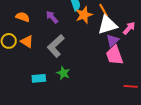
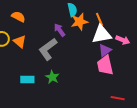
purple arrow: (52, 17) -> (60, 30), moved
pink arrow: (129, 28) -> (123, 40), turned 64

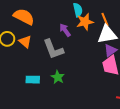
orange semicircle: (18, 17) -> (24, 17), size x1.5
gray L-shape: (48, 49) -> (53, 49), turned -75

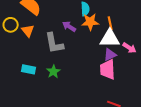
purple arrow: (65, 30) -> (69, 26), turned -32

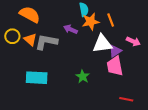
white triangle: (110, 38) -> (102, 44), moved
gray L-shape: (54, 43) -> (46, 42), moved, turned 120
cyan rectangle: (28, 69) -> (37, 78), size x1.5
green star: (53, 72) -> (83, 76), moved

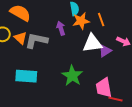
purple arrow: (70, 29) -> (61, 28), turned 48
pink trapezoid: (115, 66) -> (104, 88), moved
green star: (83, 76) -> (72, 76), size x1.5

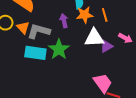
cyan rectangle: (26, 76) -> (35, 53), moved
green star: (72, 76) -> (59, 49), moved
pink trapezoid: (104, 88) -> (103, 83), turned 150

